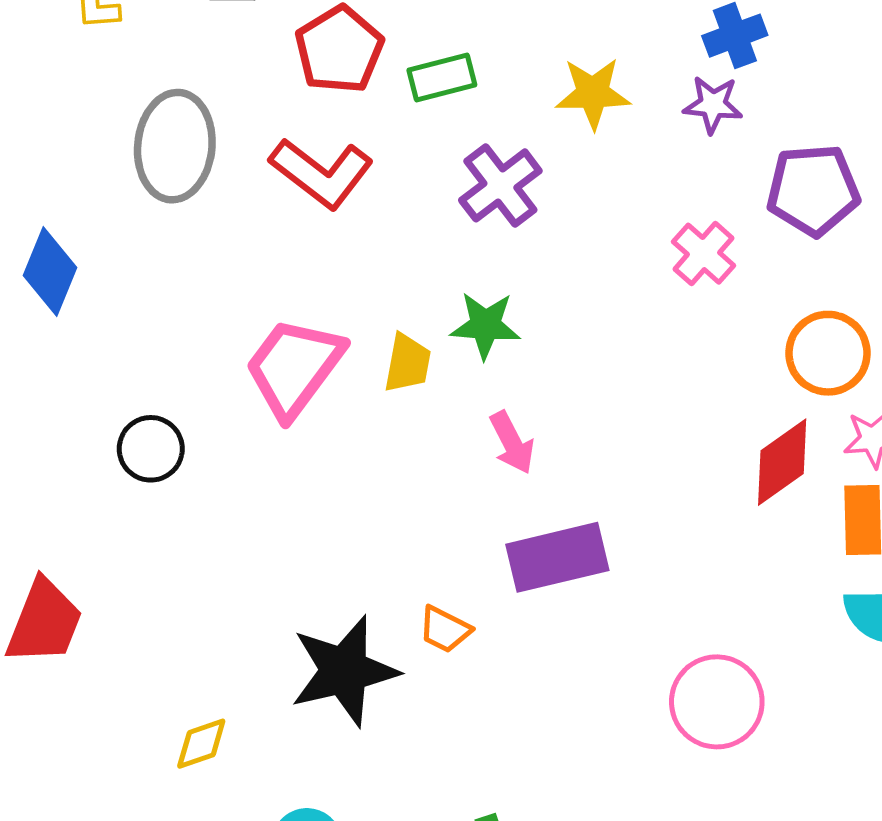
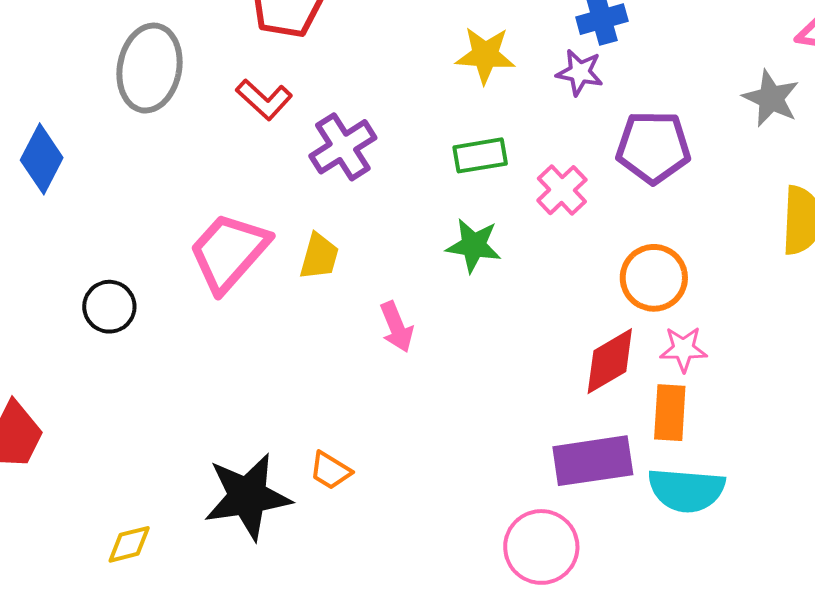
green rectangle: (442, 77) -> (480, 155), moved
red L-shape: (321, 173) -> (264, 100), size x0.7
purple cross: (500, 185) -> (343, 147), moved
green star: (485, 325) -> (474, 245), moved
purple rectangle: (557, 557) -> (593, 461), moved

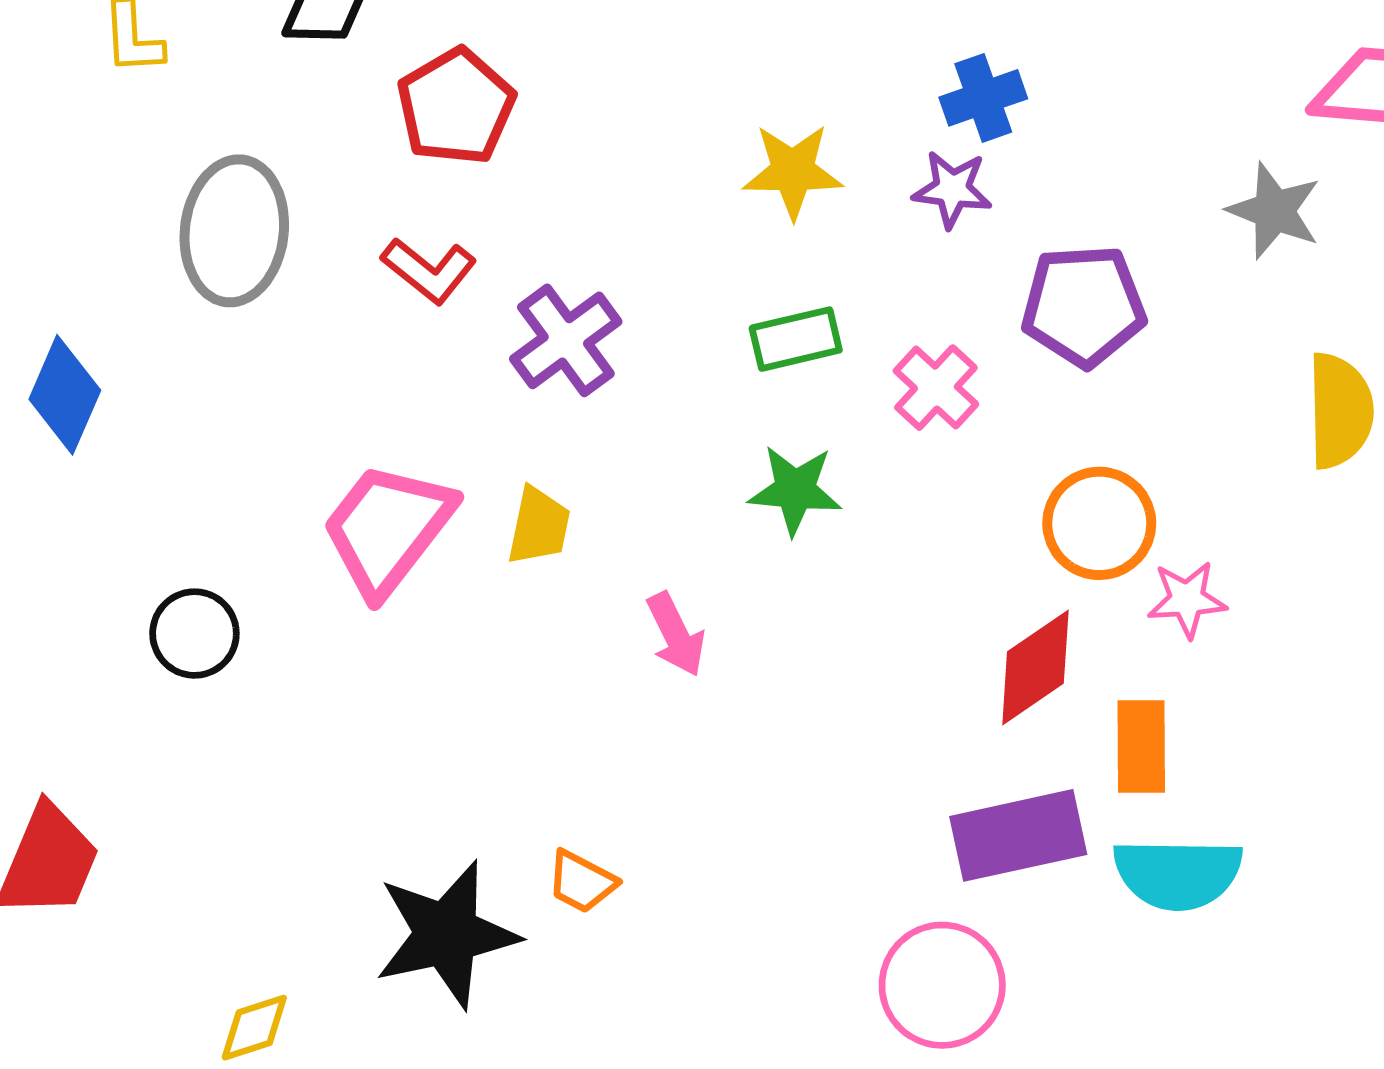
pink star: (683, 349) -> (1187, 599), moved

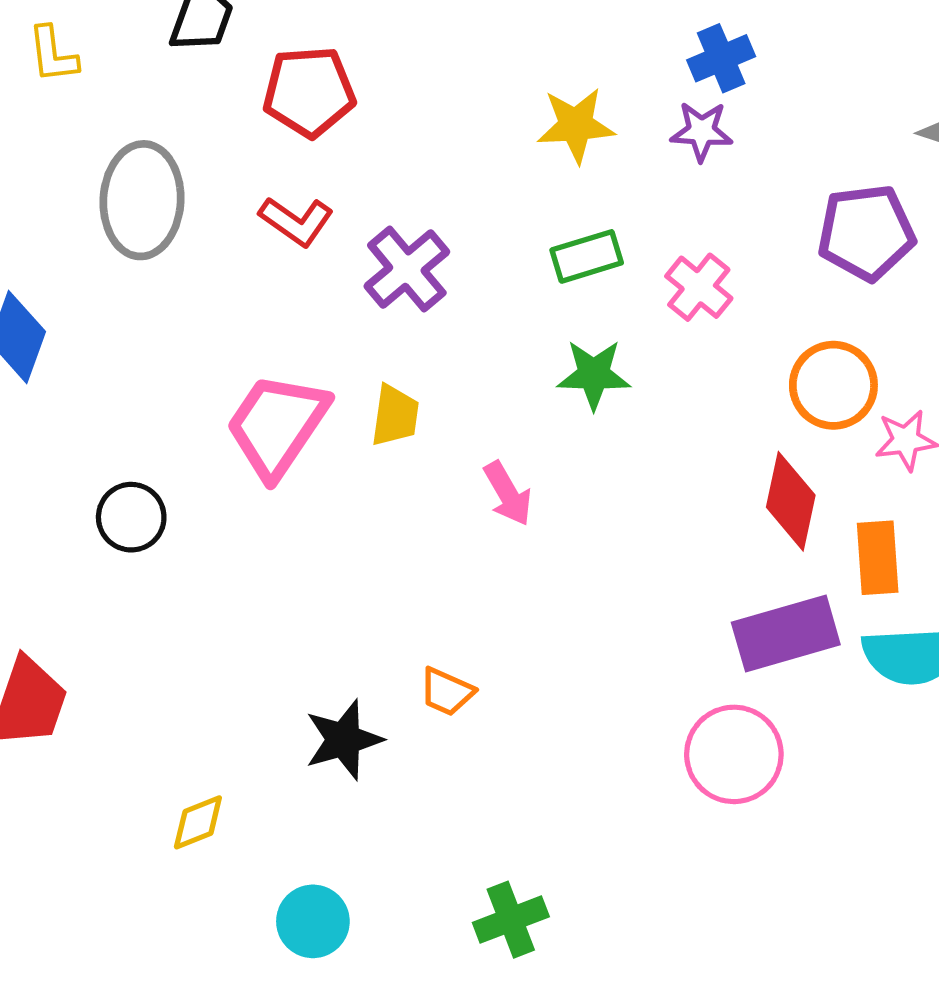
red pentagon: (456, 107) -> (309, 92), turned 30
purple pentagon: (1084, 306) -> (866, 232), moved
red diamond: (1035, 667) -> (791, 501), turned -40
black star: (447, 934) -> (344, 740), size x0.7

